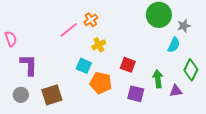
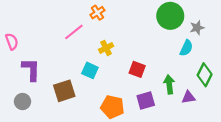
orange cross: (91, 20) -> (97, 13), moved
orange pentagon: (101, 83) -> (112, 107), moved
purple square: (136, 94) -> (146, 100), turned -30
brown square: (52, 95) -> (64, 91), moved

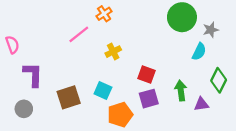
cyan square: (90, 70) -> (103, 91), moved
purple square: (146, 100) -> (149, 99), moved
orange pentagon: (112, 107) -> (120, 115), turned -30

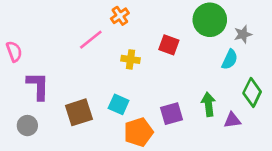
yellow cross: (113, 52) -> (130, 59), turned 35
red square: (146, 74) -> (169, 45), moved

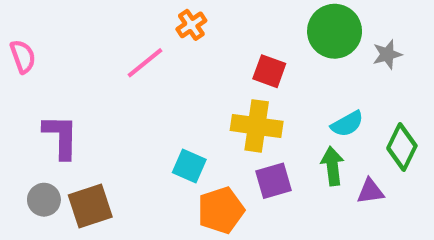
pink semicircle: (14, 51) -> (23, 56), moved
yellow cross: (130, 59) -> (257, 126), moved, size x1.6
cyan semicircle: (230, 59) -> (347, 124), moved, turned 36
brown square: (79, 112) -> (90, 206), moved

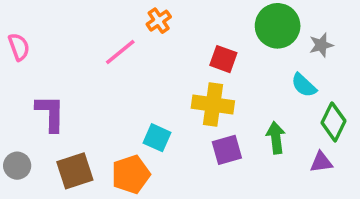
cyan semicircle: (347, 124) -> (304, 85), moved, turned 72
purple triangle: (370, 191) -> (321, 162), moved
gray circle: (44, 200) -> (17, 166), moved
orange pentagon: (221, 210) -> (131, 174), moved

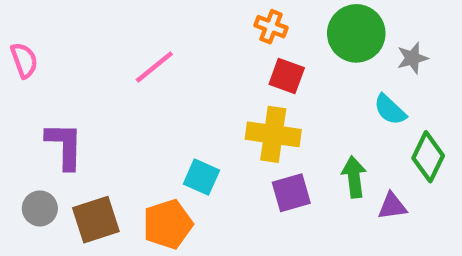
orange cross: (159, 21) -> (271, 27), moved, turned -35
purple triangle: (321, 162) -> (392, 206), moved
gray circle: (17, 166) -> (40, 208), moved

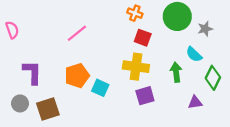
green arrow: (354, 177) -> (176, 72), moved
orange pentagon: (168, 224) -> (77, 76), moved

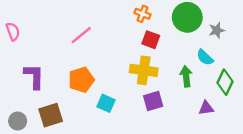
cyan square: (100, 88) -> (106, 103), moved
gray circle: (20, 103) -> (18, 121), moved

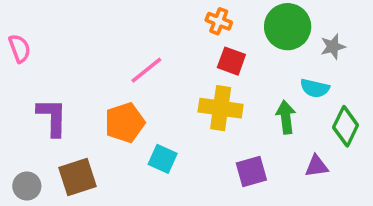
pink line: (81, 35) -> (146, 70), moved
cyan semicircle: (205, 57) -> (315, 88), turned -30
purple square: (153, 101) -> (251, 172), moved

